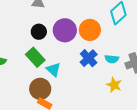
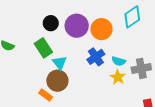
yellow star: (114, 85) -> (118, 77), moved
brown circle: (40, 89) -> (57, 81), moved

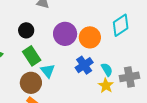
black circle: (51, 23) -> (26, 30), moved
cyan semicircle: (119, 61) -> (107, 70), turned -136
brown circle: (57, 81) -> (31, 83), moved

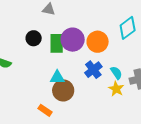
green rectangle: (32, 56) -> (57, 43), moved, turned 36
cyan triangle: (48, 71) -> (57, 77), turned -49
brown circle: (31, 83) -> (63, 90), moved

